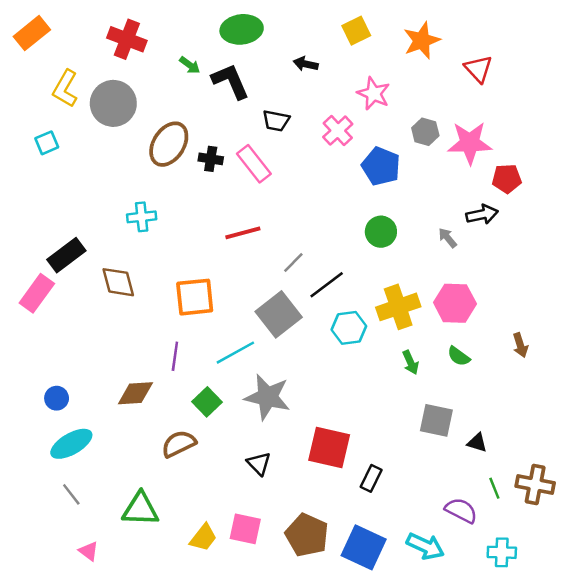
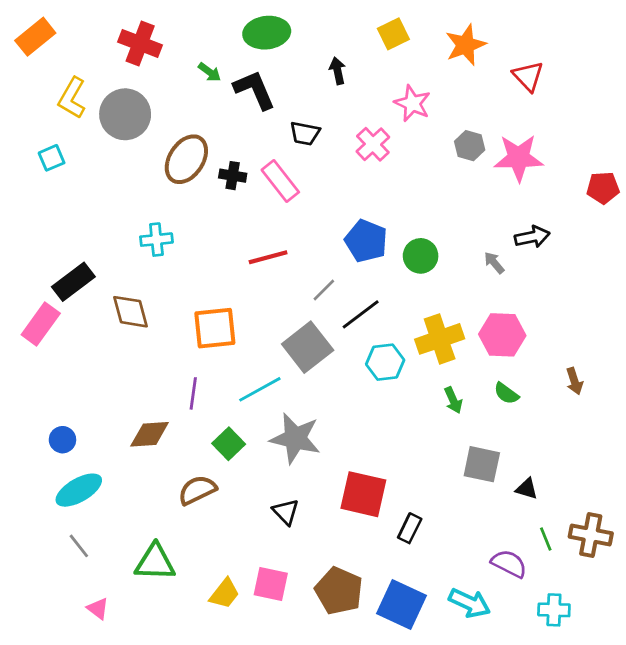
black arrow: (306, 64) -> (338, 71), turned 65
blue pentagon: (381, 166) -> (366, 241), moved
red pentagon: (507, 179) -> (603, 188), moved

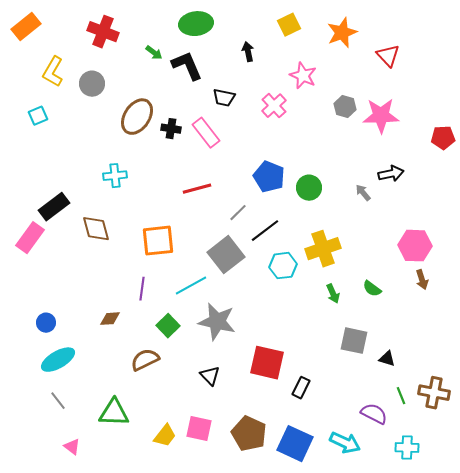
gray circle: (125, 114) -> (92, 84), size x0.7
pink hexagon: (502, 335) -> (415, 246), moved
brown diamond: (150, 434) -> (110, 319), size x0.7

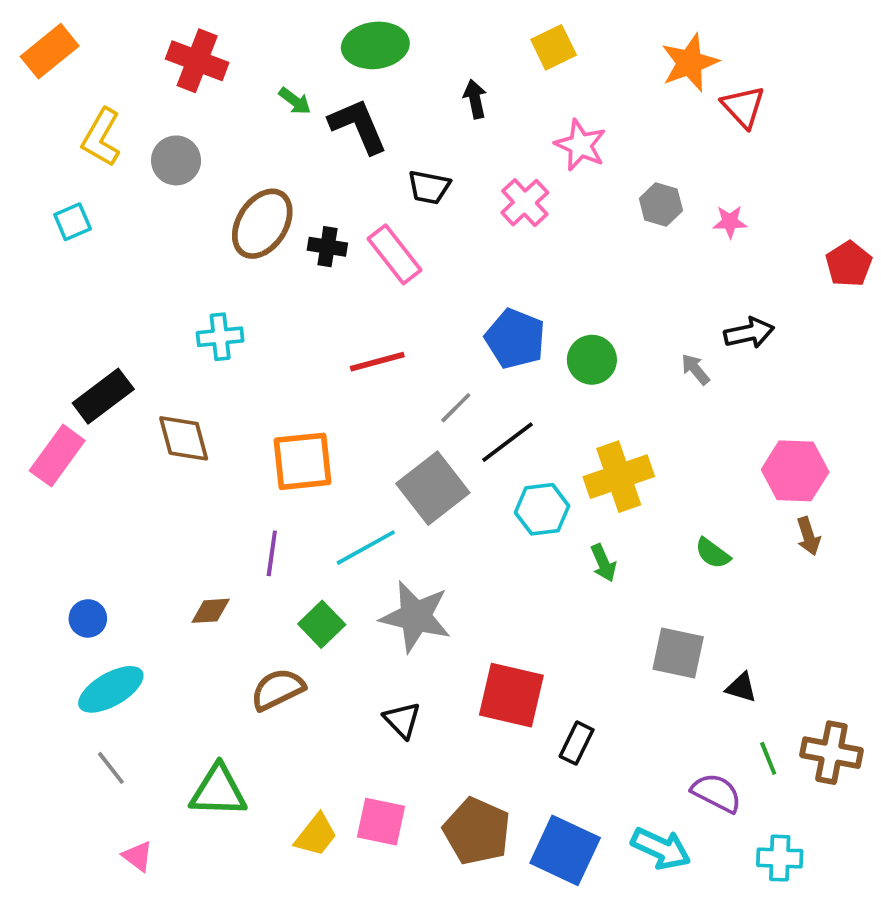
orange star: (342, 33) -> (690, 63), moved
pink star: (381, 116) -> (730, 222), size x0.5
red pentagon: (443, 138) -> (849, 264), turned -30
green arrow: (333, 294) -> (603, 563), moved

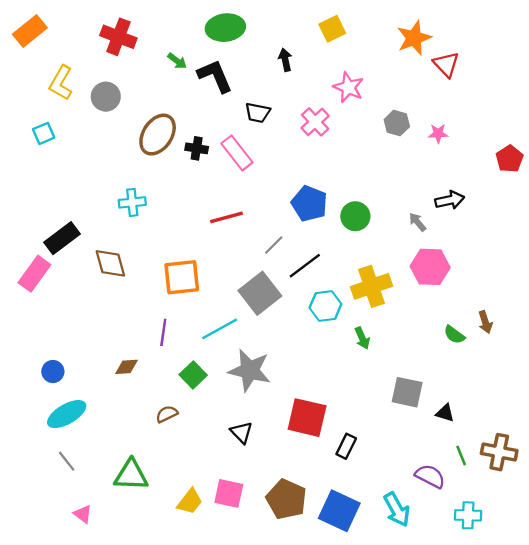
pink hexagon: (795, 471) -> (430, 267), moved
green semicircle: (713, 553) -> (454, 335), moved
brown semicircle: (278, 689) -> (167, 414), size x0.7
cyan arrow: (661, 848) -> (397, 510), turned 36

